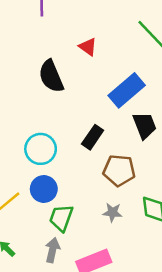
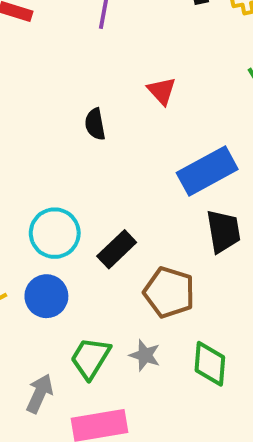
black semicircle: (51, 76) -> (95, 124), size x0.6
black rectangle: (93, 137) -> (117, 249), moved
green trapezoid: (61, 218) -> (90, 358), moved

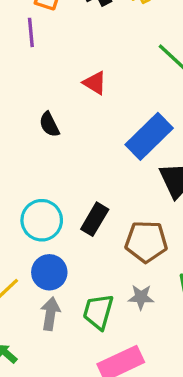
gray arrow: (40, 393) -> (50, 314), moved

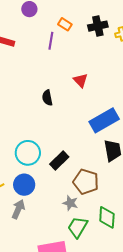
gray star: (141, 297) -> (70, 203), moved
green trapezoid: (98, 312) -> (78, 227), moved

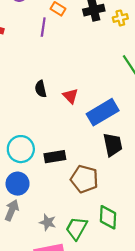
red triangle: (81, 80) -> (70, 96), moved
black rectangle: (59, 161) -> (55, 157), turned 36
gray star: (70, 203) -> (48, 222), moved

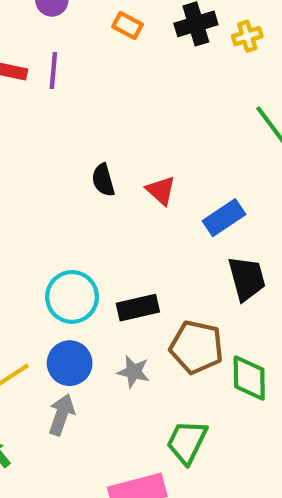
purple line: (43, 27) -> (53, 71), moved
blue rectangle: (103, 112) -> (224, 218), size x0.7
green diamond: (108, 217) -> (249, 378), moved
gray star: (48, 222) -> (133, 372), moved

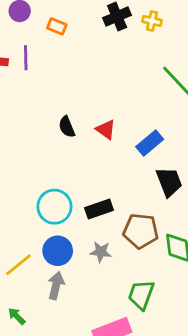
orange rectangle: (128, 26) -> (57, 26), moved
yellow cross: (247, 36) -> (152, 21), turned 36

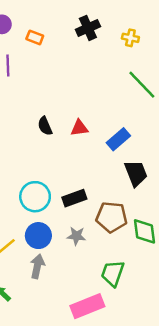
yellow cross: (152, 21) -> (130, 38), moved
red triangle: (106, 130) -> (79, 128), turned -42

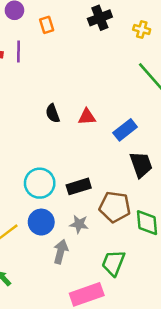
orange rectangle: (35, 37) -> (47, 25), turned 49
gray arrow: (37, 266) -> (61, 252), moved

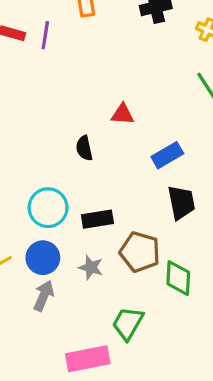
black semicircle: (53, 113) -> (84, 148), moved
red triangle: (87, 117) -> (123, 114), moved
gray arrow: (61, 252) -> (44, 296), moved

